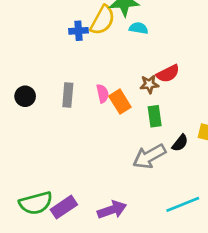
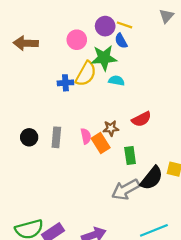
brown star: (149, 84) -> (111, 128), moved
black circle: (25, 96) -> (29, 137), moved
black semicircle: (180, 143) -> (152, 178), size x1.6

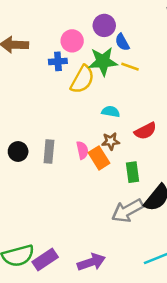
yellow line: (124, 25) -> (130, 67), moved
cyan semicircle: (116, 81) -> (111, 112), moved
blue cross: (65, 83) -> (58, 61), moved

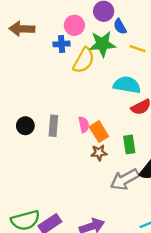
yellow line: (130, 67) -> (137, 49), moved
cyan semicircle: (111, 112) -> (127, 85), moved, size x1.6
brown star: (111, 141) -> (99, 153), moved

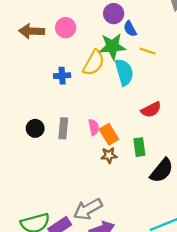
pink circle: (74, 25) -> (66, 28), moved
blue cross: (62, 44) -> (62, 76), moved
cyan semicircle: (127, 85) -> (124, 72), moved, turned 64
gray arrow: (125, 179) -> (88, 209), moved

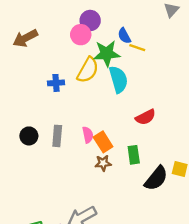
purple circle: (114, 14) -> (90, 21), moved
pink circle: (66, 28) -> (81, 35), moved
brown arrow: (32, 31) -> (25, 38), turned -30
yellow line: (148, 51) -> (137, 48), moved

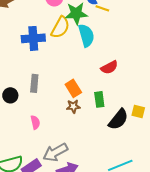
blue cross: (56, 83) -> (33, 38), size x1.6
pink semicircle: (88, 135) -> (35, 122), moved
black circle: (29, 136) -> (10, 95), moved

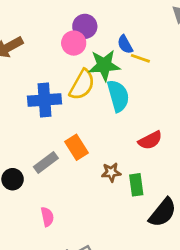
gray rectangle: (34, 83) -> (46, 163), turned 48
orange rectangle: (73, 88) -> (76, 147), moved
brown star: (73, 106) -> (111, 172), moved

